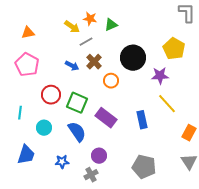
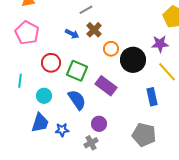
black circle: (133, 58) -> (133, 60), moved
blue rectangle: (142, 120) -> (152, 97), moved
blue trapezoid: (26, 155) -> (40, 123), moved

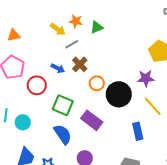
red circle: (51, 63) -> (37, 85), moved
cyan circle: (44, 96) -> (23, 122), moved

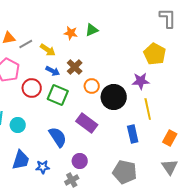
orange star: (76, 21) -> (71, 33), moved
yellow arrow: (58, 29) -> (48, 50), moved
gray line: (72, 44) -> (26, 44), moved
green square: (63, 105) -> (58, 95), moved
yellow line: (153, 106) -> (148, 109), turned 30

